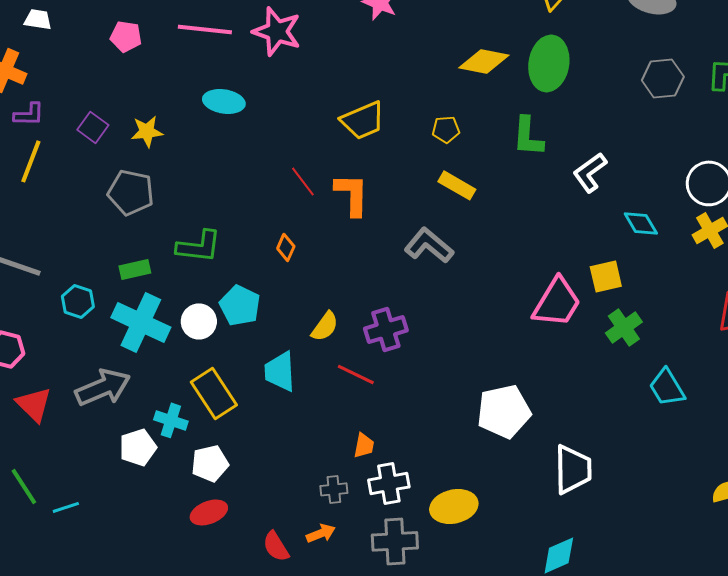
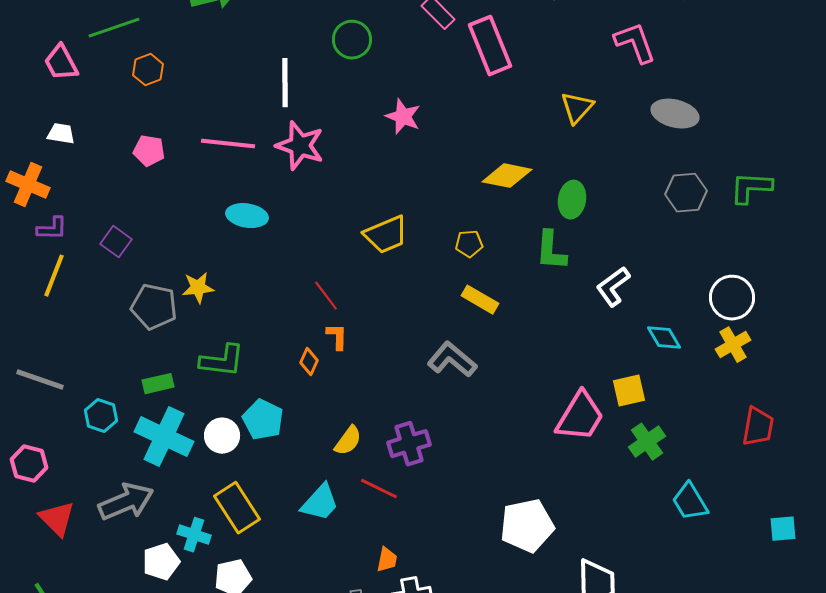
green ellipse: (549, 63) -> (572, 200), moved, size x0.7
yellow star: (147, 131) -> (198, 288), moved
orange L-shape: (352, 194) -> (337, 337), moved, size x0.6
cyan trapezoid: (280, 371) -> (320, 503), moved, turned -135

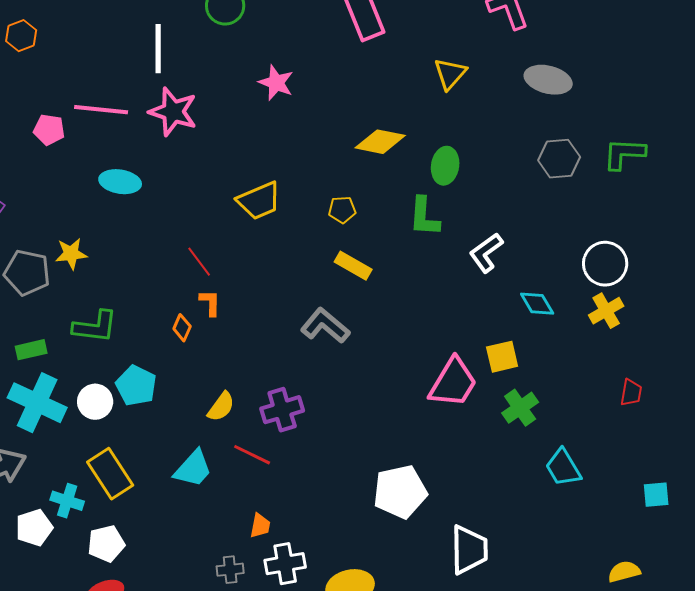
pink pentagon: (149, 151) -> (49, 130), moved
red trapezoid: (758, 427) -> (631, 393), size x0.7

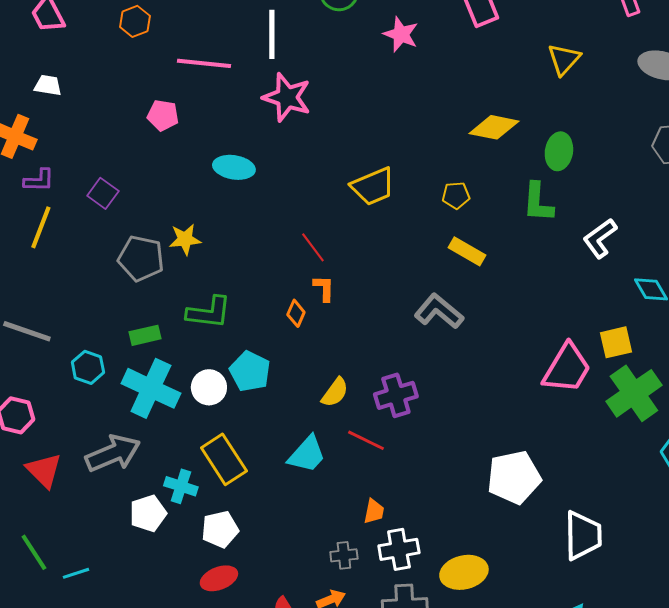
pink star: (276, 83) -> (401, 34), moved
pink line: (101, 110) -> (204, 63), moved
green cross: (520, 408) -> (634, 393), size x1.5

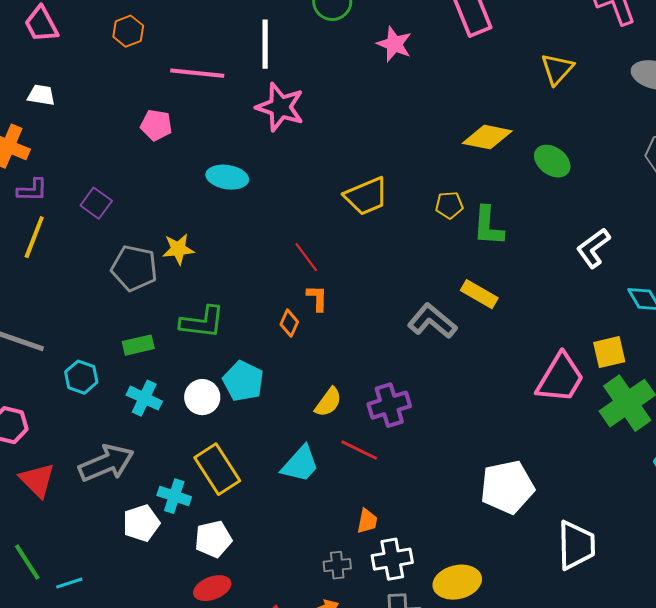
green ellipse: (559, 151) -> (552, 161), turned -63
green L-shape: (538, 202) -> (488, 226), moved
yellow rectangle: (467, 251) -> (479, 294), moved
cyan cross: (151, 388) -> (144, 398), size x0.6

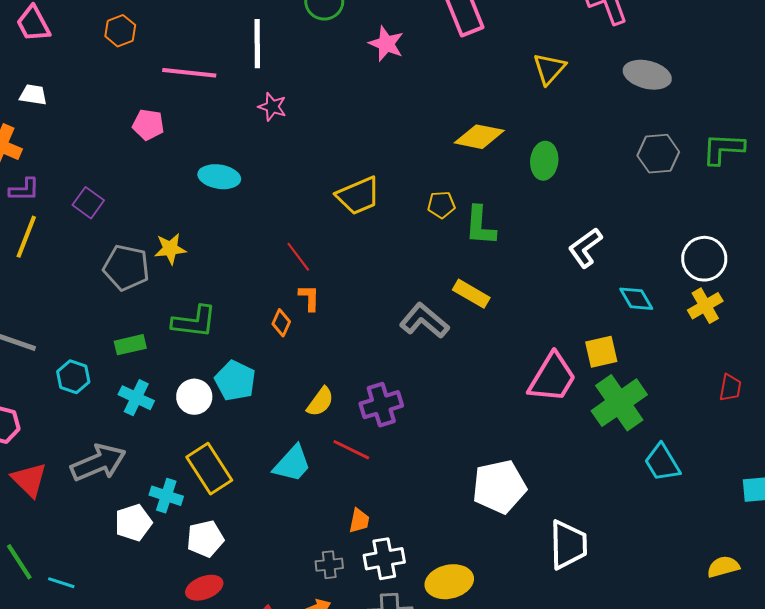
pink star: (280, 107) -> (272, 107), size x0.6
green ellipse: (552, 161) -> (544, 161), turned 60
cyan line: (69, 583) -> (61, 583), turned 36

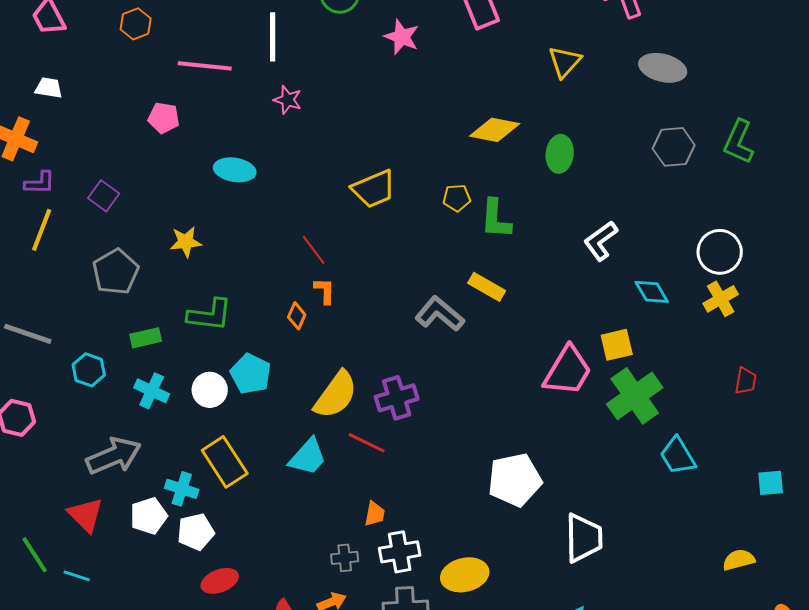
green L-shape: (723, 149) -> (739, 142), turned -69
gray pentagon: (126, 268) -> (116, 272), moved, turned 30
yellow semicircle: (320, 402) -> (336, 395), size x1.6
red triangle: (29, 480) -> (86, 515), moved
white pentagon: (205, 539) -> (196, 532), moved

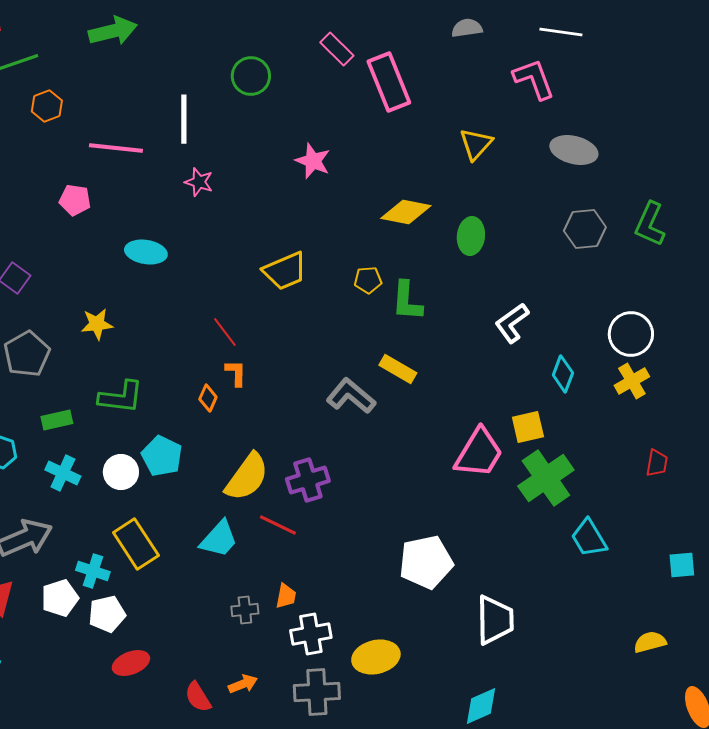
pink star: (402, 37) -> (313, 161), moved
cyan diamond: (652, 292) -> (563, 374), turned 51
gray cross: (345, 558) -> (245, 610), moved

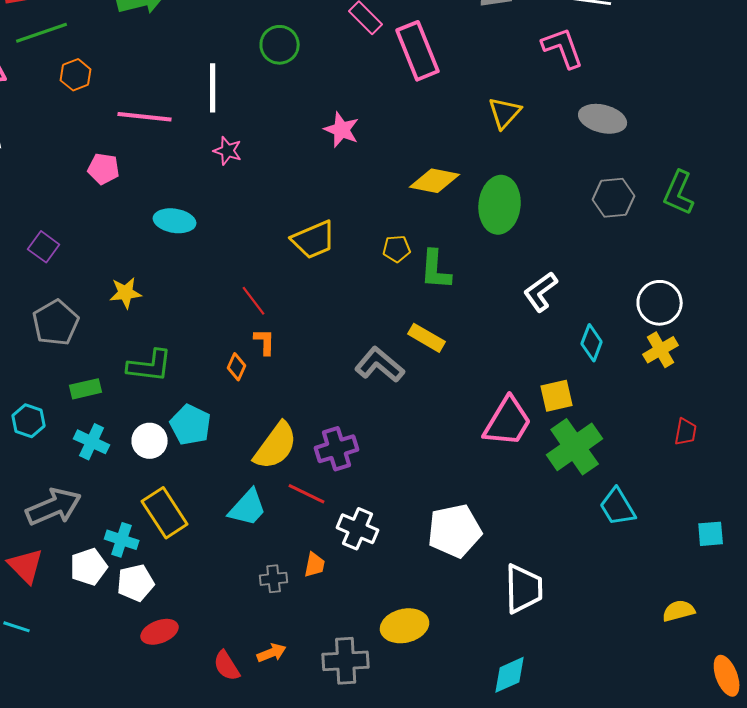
green ellipse: (471, 236) -> (500, 205), size x1.5
white cross: (311, 634) -> (358, 529), moved, turned 33

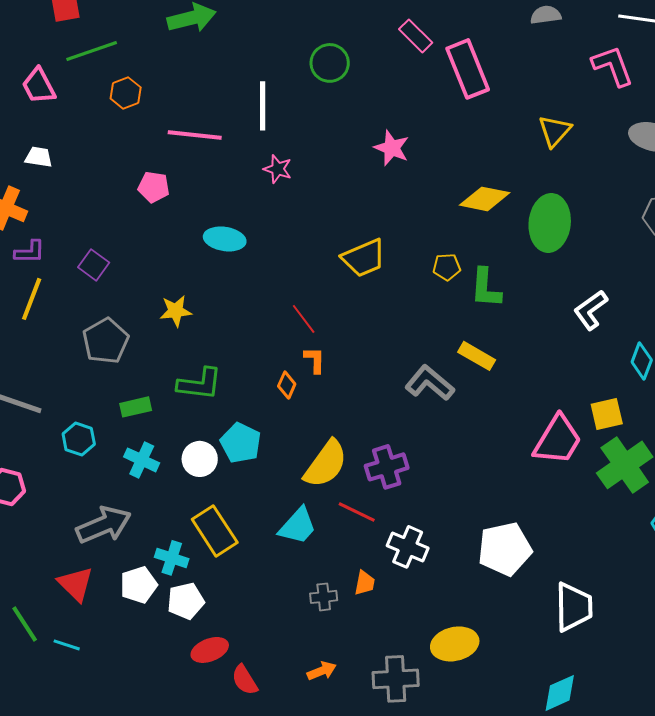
red semicircle: (227, 666) -> (245, 680), moved

